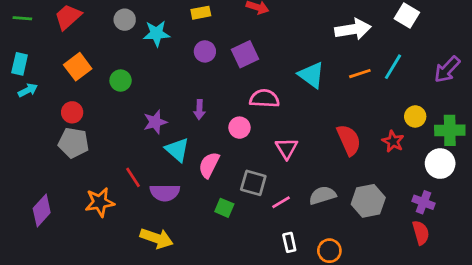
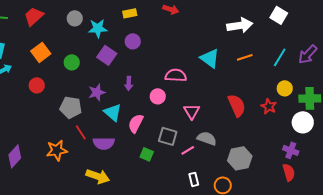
purple square: (245, 54) -> (107, 55), moved, turned -30
cyan line: (393, 67) -> (280, 57), moved
gray pentagon: (73, 143) -> (71, 107), moved
gray semicircle: (323, 195) -> (207, 138), moved, turned 36
gray hexagon: (368, 201) -> (240, 158), moved

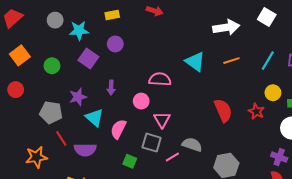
pink triangle: (192, 111) -> (162, 120), moved

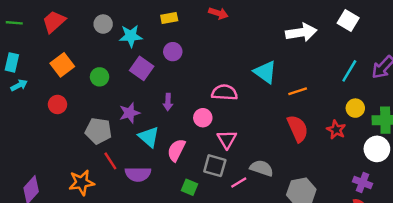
orange line: (231, 61) -> (298, 91), moved

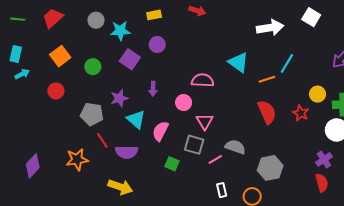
cyan line: (349, 71) -> (287, 63), moved
purple cross: (363, 183) -> (324, 159), turned 35

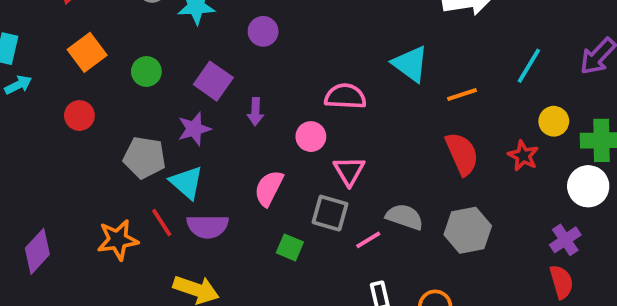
purple square: (130, 59) -> (213, 81), moved
cyan line: (287, 63) -> (529, 66), moved
cyan triangle: (136, 119) -> (187, 182), moved
red line: (102, 140) -> (162, 223), moved
gray hexagon: (270, 168) -> (468, 230), moved

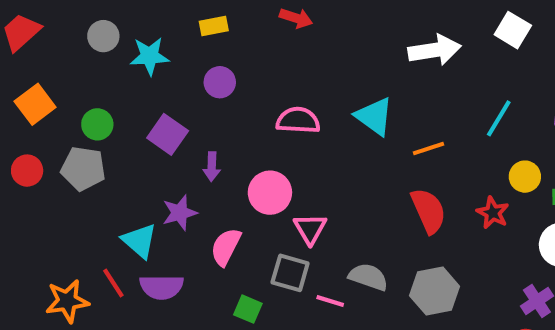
pink semicircle: (345, 96) -> (298, 120), moved
purple star: (194, 129) -> (180, 213), moved
pink circle: (311, 137) -> (270, 193), size x1.4
gray pentagon: (144, 158) -> (83, 169), moved
pink line: (368, 240) -> (330, 301), turned 48

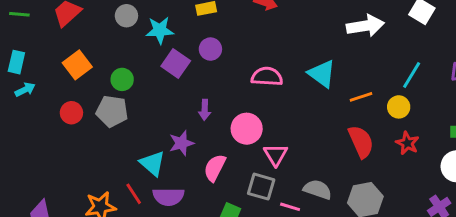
purple square: (168, 134) -> (176, 64), moved
yellow circle: (525, 177) -> (399, 107), moved

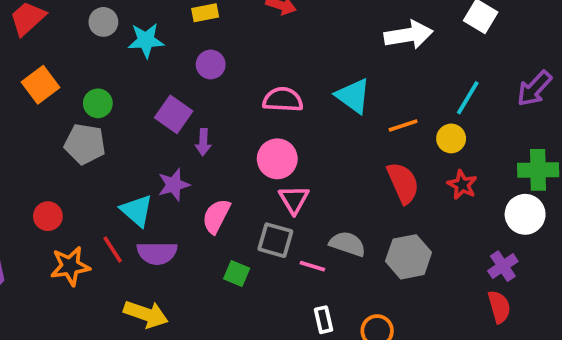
purple square: (176, 64) -> (174, 114), moved
red circle: (71, 113) -> (48, 216), moved
pink circle: (247, 129) -> (277, 159), moved

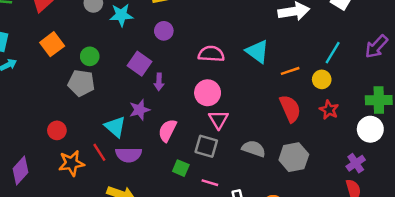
pink line: (312, 266) -> (210, 183), moved

